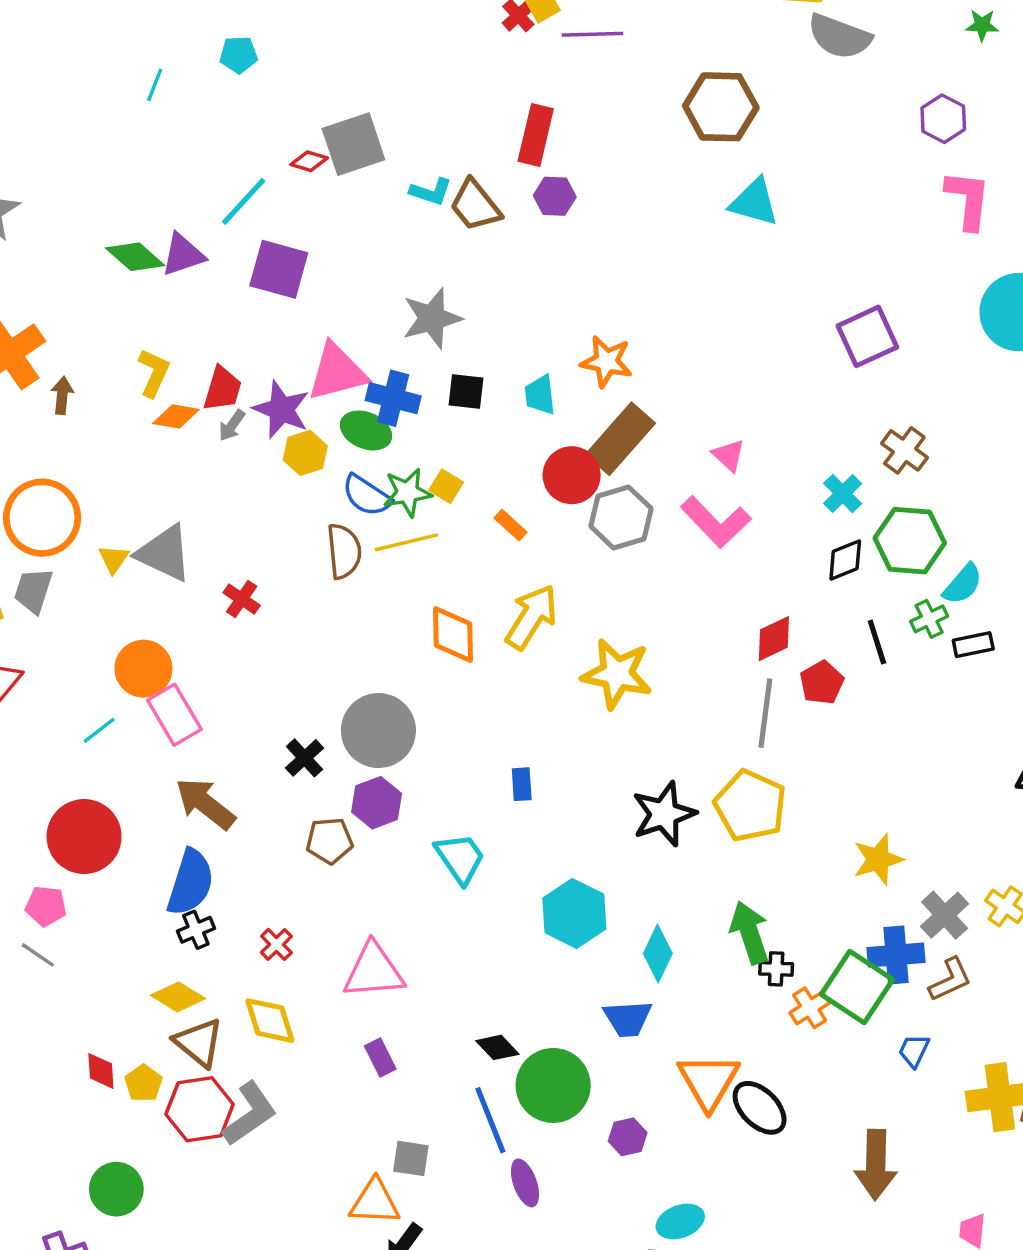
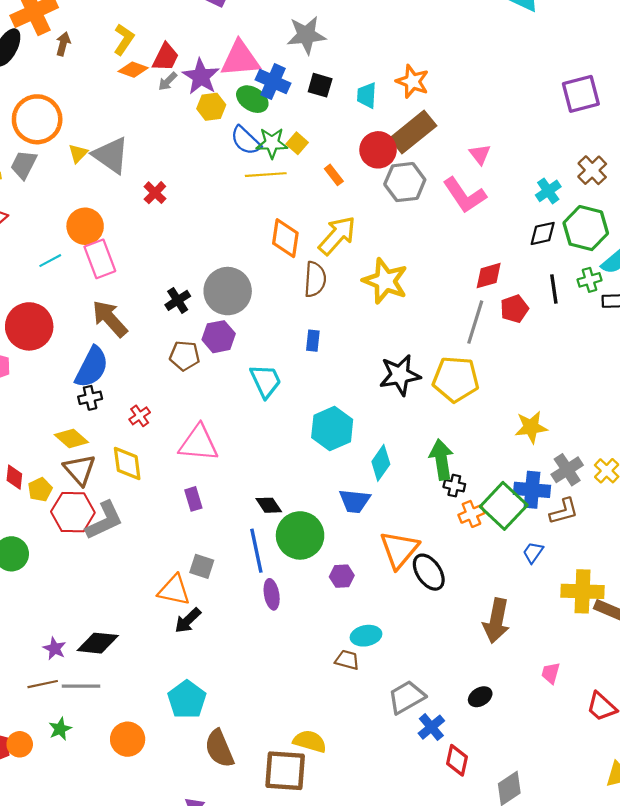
brown semicircle: (344, 551) -> (315, 279), moved
yellow pentagon: (750, 806) -> (456, 379), turned -30

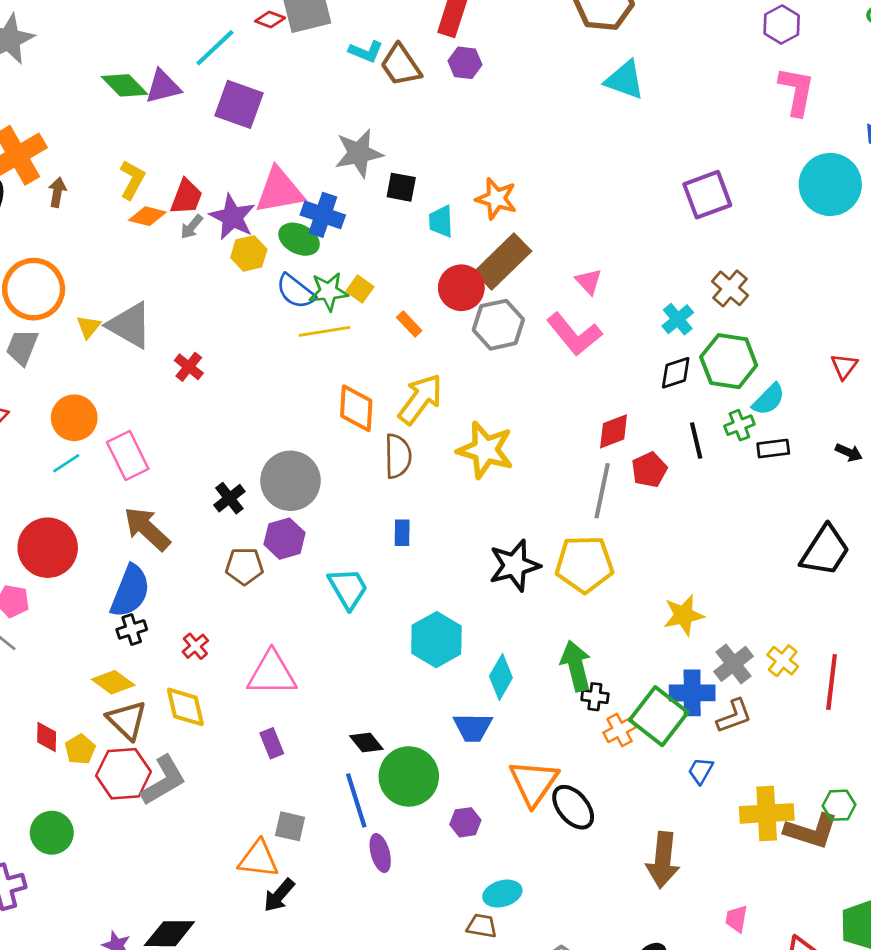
black square: (320, 85) -> (401, 187), moved
orange circle: (85, 226) -> (74, 418), moved

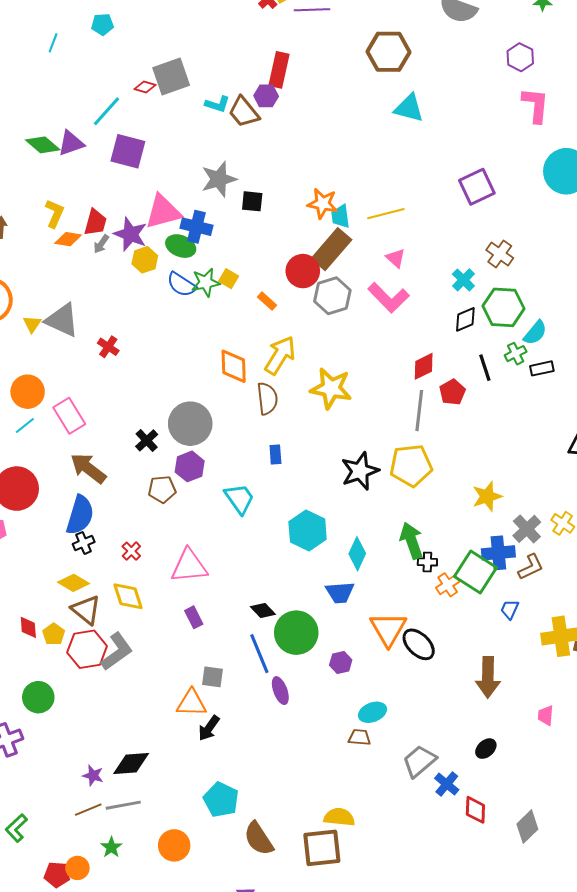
purple hexagon: (465, 63) -> (266, 96), moved
cyan trapezoid: (441, 221) -> (340, 216), moved
yellow line: (325, 331) -> (386, 214), moved

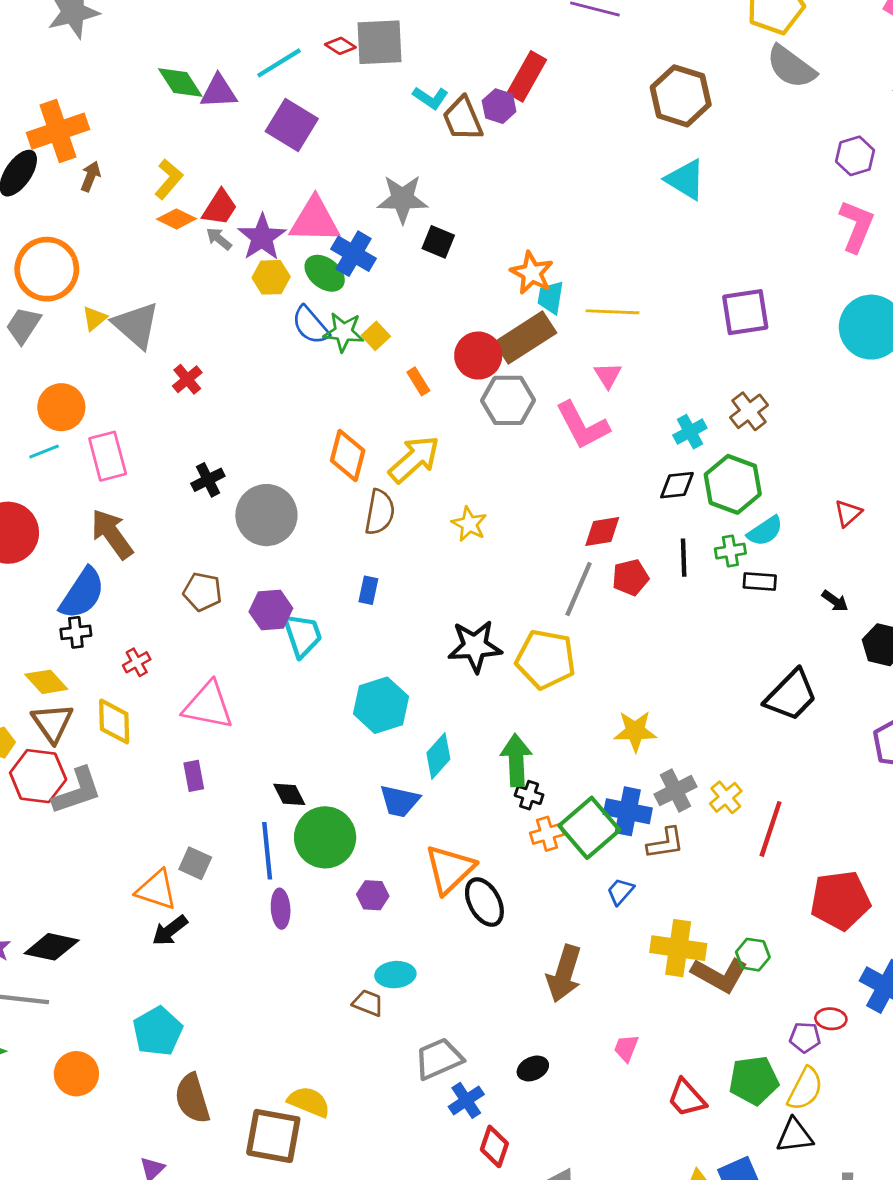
gray arrow: (101, 244) -> (219, 239), turned 78
yellow star: (331, 388) -> (469, 524), size x0.6
black cross: (147, 440) -> (208, 480), moved
purple hexagon: (190, 466) -> (271, 610), moved

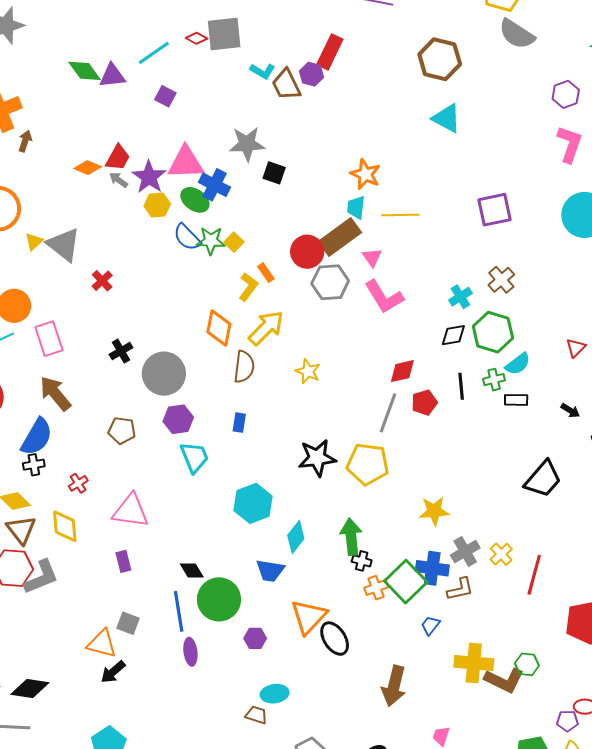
purple square: (292, 125) -> (165, 96), size x0.6
yellow L-shape: (169, 179) -> (248, 287), moved
orange star: (532, 273) -> (365, 174), moved
pink triangle: (608, 375) -> (372, 257), moved
purple hexagon: (271, 610) -> (178, 419), moved

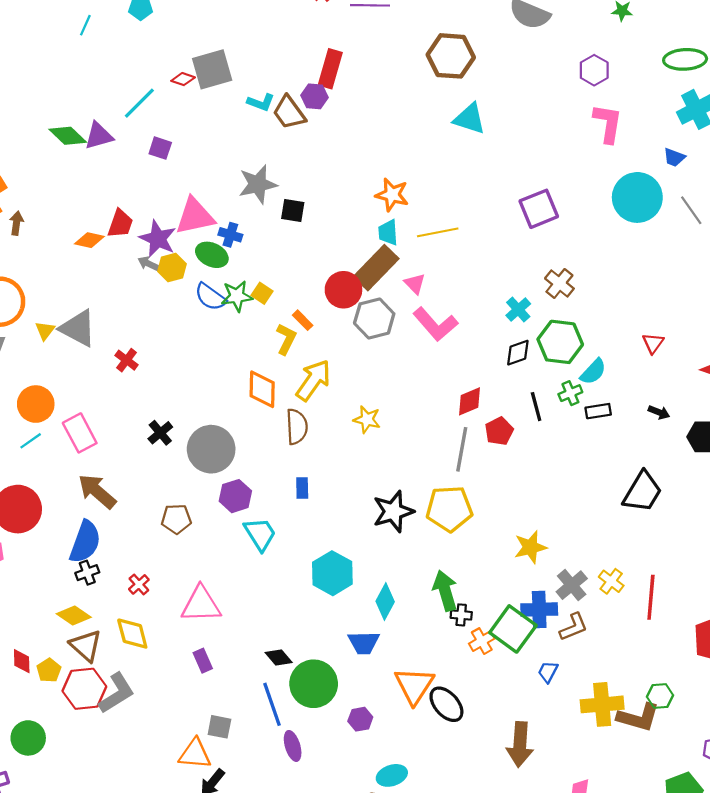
gray arrow: (119, 180) -> (148, 264), moved
blue cross: (215, 185) -> (230, 235), size x0.7

